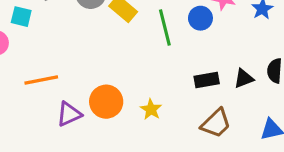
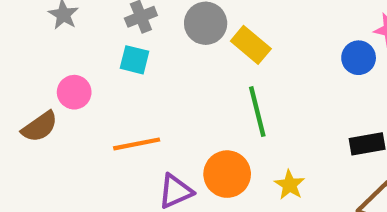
cyan square: (21, 17) -> (134, 60), moved
green line: (165, 27) -> (257, 112), moved

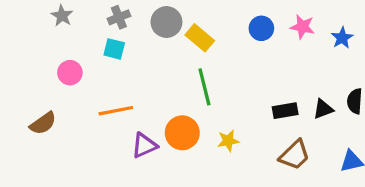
blue circle: (359, 58) -> (261, 28), moved
brown semicircle: (40, 127) -> (43, 123), moved
yellow star: (290, 185) -> (228, 141), turned 30

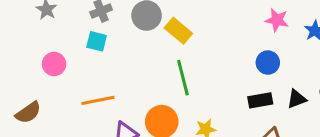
blue circle: (261, 28) -> (268, 63), moved

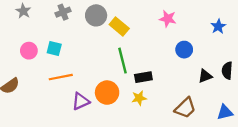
pink star: (277, 20) -> (168, 19), moved
cyan square: (97, 41) -> (54, 48), moved
black rectangle: (260, 100) -> (143, 77), moved

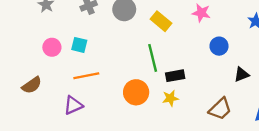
yellow rectangle: (119, 26) -> (161, 21), moved
purple triangle: (81, 101) -> (73, 105), moved

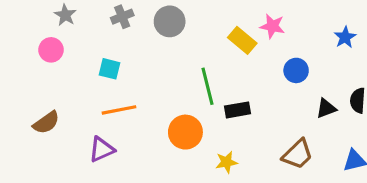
yellow rectangle: (161, 21) -> (242, 40), moved
pink circle: (52, 47) -> (51, 50), moved
yellow star: (170, 98) -> (227, 162), moved

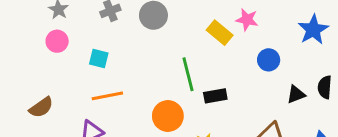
blue star: (345, 37) -> (313, 30), size x1.5
pink circle: (51, 50) -> (57, 41), moved

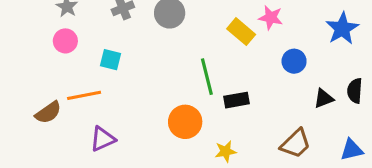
orange line: (107, 96) -> (84, 95), moved

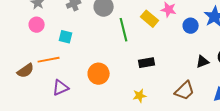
blue circle: (294, 61) -> (191, 26), moved
green line: (207, 77) -> (124, 30), moved
orange circle: (185, 122) -> (99, 74), moved

